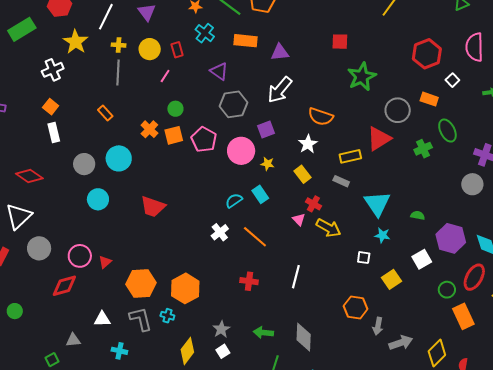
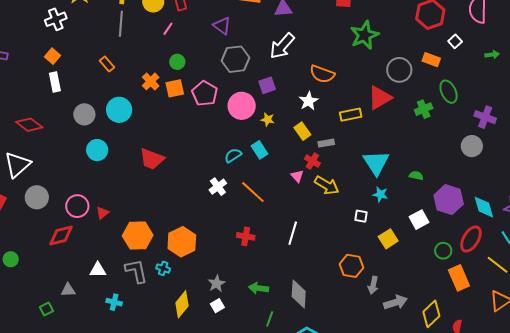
gray rectangle: (341, 181) -> (326, 143), moved, turned -35

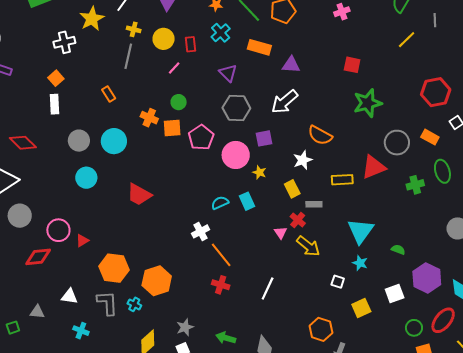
orange cross: (151, 81) -> (149, 118), turned -30
orange line: (253, 192) -> (221, 255), moved

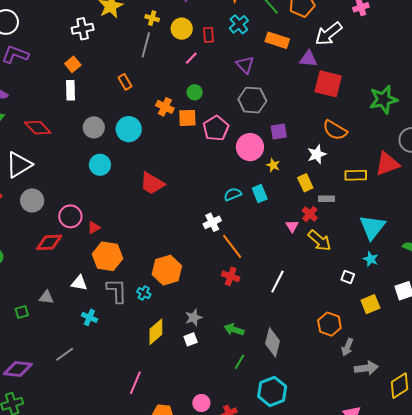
red square: (352, 65) -> (328, 84), moved, size x1.6
white arrow: (285, 102) -> (329, 34), moved
orange hexagon: (114, 268) -> (107, 256), moved

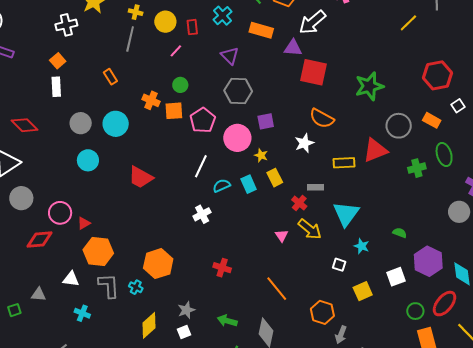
yellow rectangle: (305, 183) -> (275, 178), moved
pink triangle: (292, 226) -> (282, 236), moved
cyan triangle: (372, 227) -> (346, 214), moved
orange line: (232, 246) -> (277, 289), moved
white line: (277, 282) -> (201, 166), moved

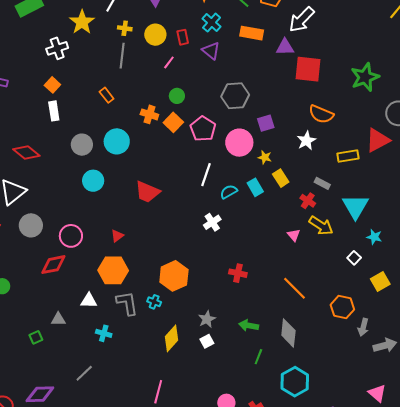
purple triangle: (230, 56) -> (211, 51), moved
orange square: (174, 111) -> (173, 122), turned -36
gray rectangle: (316, 187) -> (322, 183), turned 35
red triangle: (84, 223) -> (117, 236), moved
white square: (339, 265) -> (354, 258), turned 32

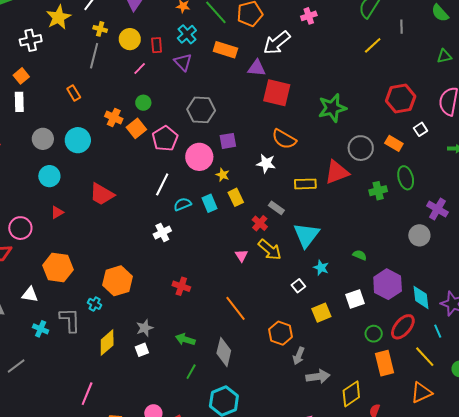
white star: (306, 141) -> (266, 163), turned 30
red triangle: (117, 236) -> (57, 212), moved
gray L-shape: (127, 303) -> (70, 320), moved

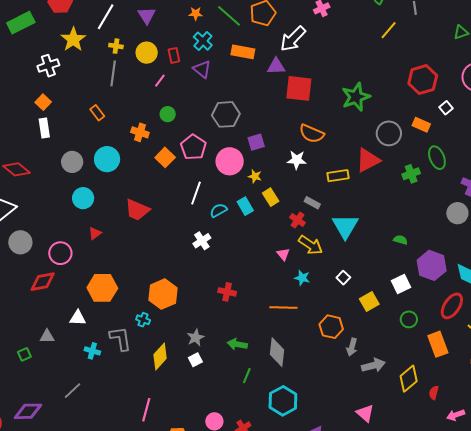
orange square: (136, 128) -> (165, 157), moved
cyan star: (321, 268) -> (302, 278), moved
orange line: (235, 308) -> (283, 307), turned -44
green circle: (374, 334) -> (409, 319), moved

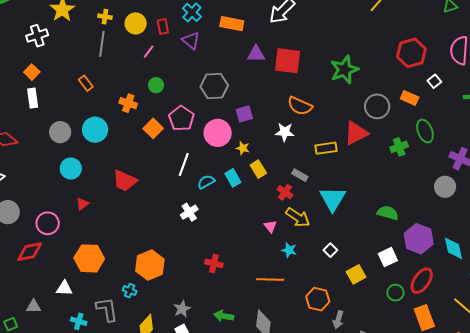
purple triangle: (276, 66) -> (256, 54), moved
green semicircle: (400, 240) -> (388, 213), size x1.5
red ellipse: (452, 306) -> (422, 281), moved

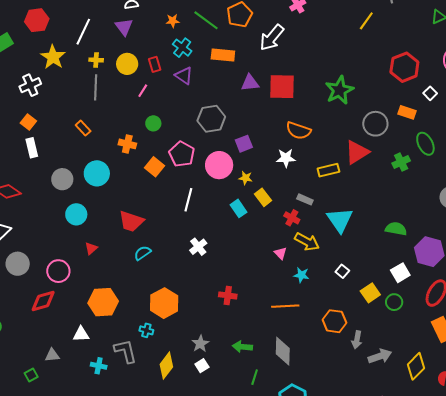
cyan semicircle: (206, 182) -> (143, 253), moved
green circle: (395, 293) -> (394, 302), moved

